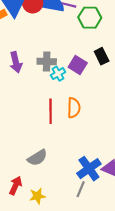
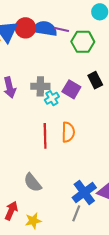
gray semicircle: (37, 158) -> (33, 183), turned 84

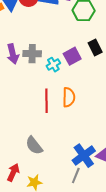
gray cross: (40, 86) -> (32, 54), moved
purple square: (71, 89) -> (72, 56), turned 30

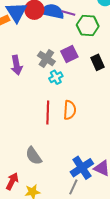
gray cross: (32, 54) -> (46, 59), moved, turned 30
purple square: (72, 56) -> (69, 54), moved

